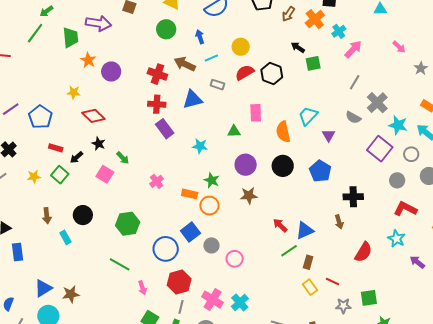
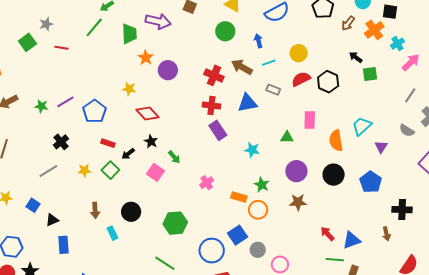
green line: (289, 251) -> (335, 260), turned 36

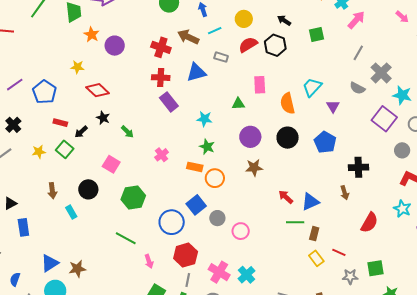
black arrow: (356, 57) -> (284, 20), moved
pink square: (155, 172) -> (111, 164), moved
green star: (262, 185) -> (207, 147), moved

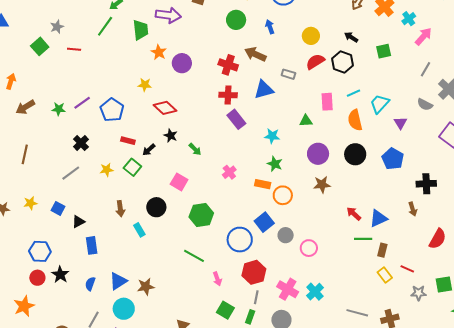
cyan line: (215, 31) -> (353, 93), moved
blue semicircle: (15, 279) -> (90, 284), moved

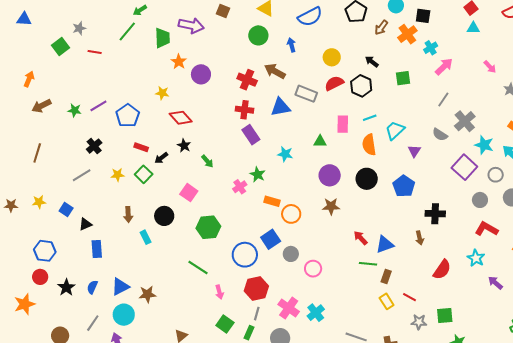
gray rectangle: (288, 74) -> (306, 94), size x1.5
green star: (275, 164) -> (258, 174), moved
black star: (60, 275) -> (66, 287), moved

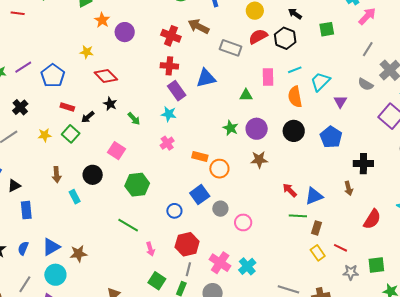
blue triangle: (281, 107) -> (206, 78), moved
cyan star: (285, 154) -> (169, 114), moved
green star: (258, 174) -> (230, 128), moved
blue circle: (245, 255) -> (174, 211), size x0.6

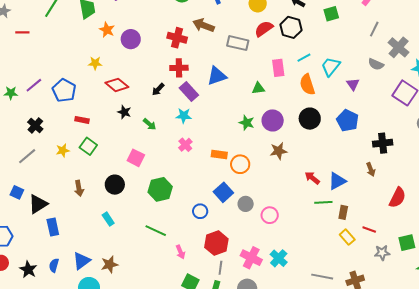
black arrow: (88, 117) -> (158, 89), moved
black triangle: (14, 186) -> (38, 204), size x1.5
cyan rectangle: (75, 197) -> (108, 219), moved

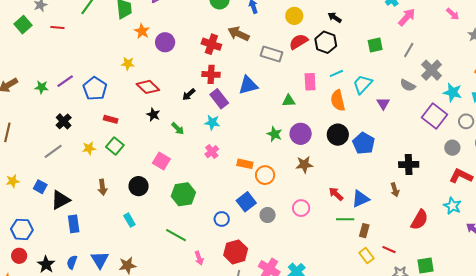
green square: (331, 14) -> (375, 45), moved
blue pentagon: (348, 121) -> (364, 143), moved
pink circle: (270, 215) -> (301, 208), moved
blue triangle: (82, 261) -> (100, 260), turned -30

